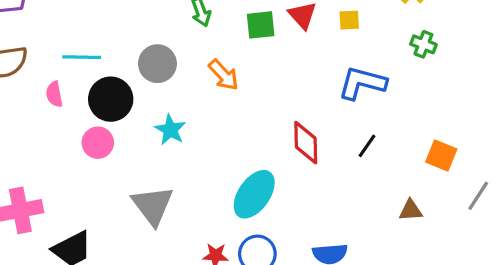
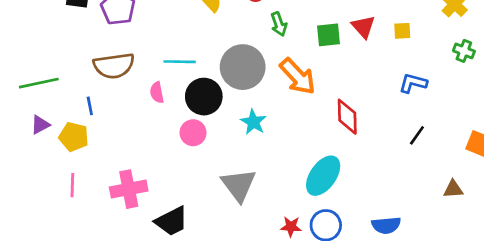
gray circle: (157, 64) -> (243, 67), size x1.4
orange arrow: (224, 75) -> (298, 76), size x1.4
blue L-shape: (362, 83) -> (413, 83), size x0.7
red diamond: (306, 143) -> (347, 117), moved

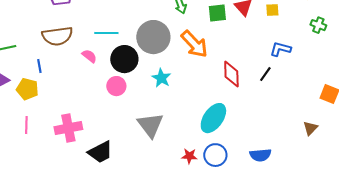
pink semicircle: (157, 93) -> (89, 56), turned 140
black line: (417, 135) -> (265, 74), moved
brown triangle: (453, 189) -> (310, 128), turned -42

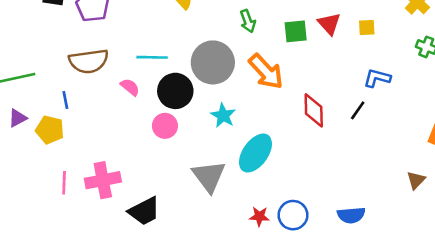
cyan ellipse: (213, 118) -> (255, 153), moved
pink line: (26, 125) -> (64, 183), moved

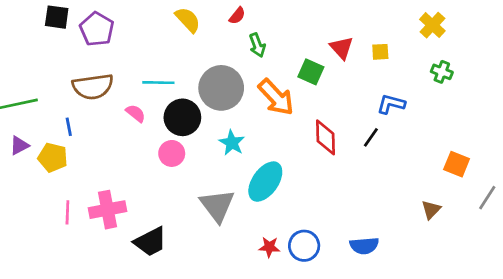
green square: (296, 31) -> (311, 72), moved, turned 30

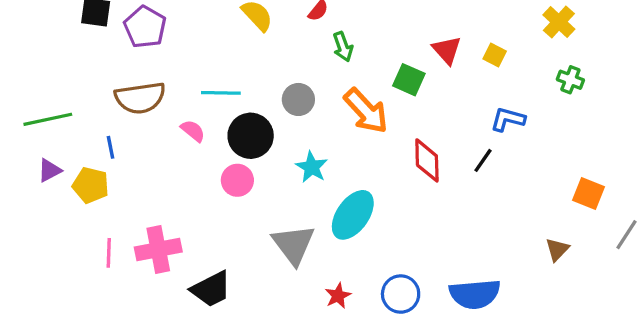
yellow square: (380, 52) -> (495, 55), turned 30
gray circle: (221, 88) -> (298, 99), size x0.6
blue semicircle: (364, 246) -> (475, 294), size x1.4
red star: (269, 247) -> (338, 296), moved, turned -30

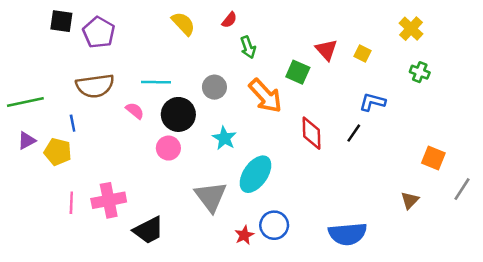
blue circle: (401, 294) -> (274, 225), moved

